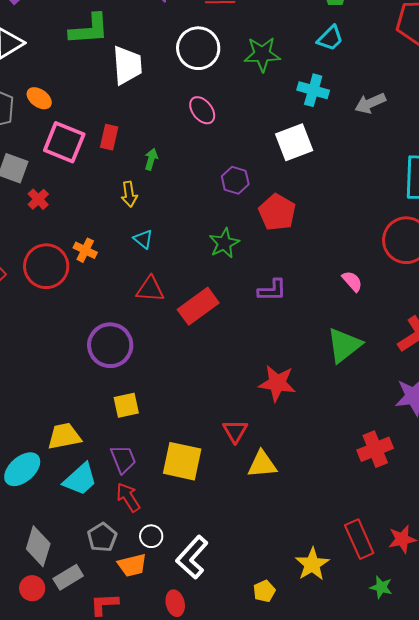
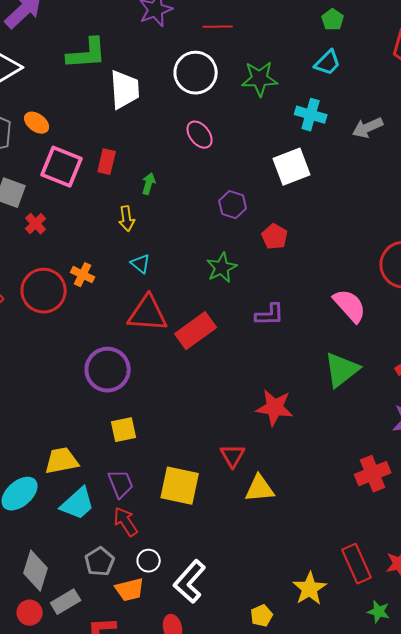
red pentagon: (277, 212) -> (275, 237), size x0.7
pink semicircle: (352, 281) -> (350, 306), size x1.6
red triangle: (150, 289) -> (148, 314), size x1.4

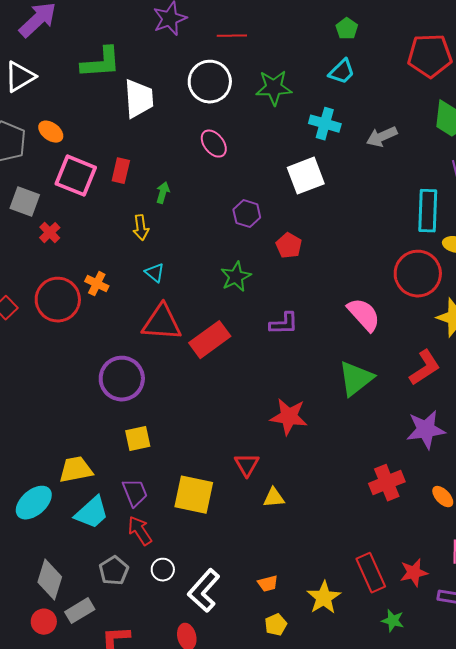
yellow triangle: (260, 489) -> (274, 498), size x0.7
orange trapezoid: (130, 590) -> (268, 584), moved, size x0.7

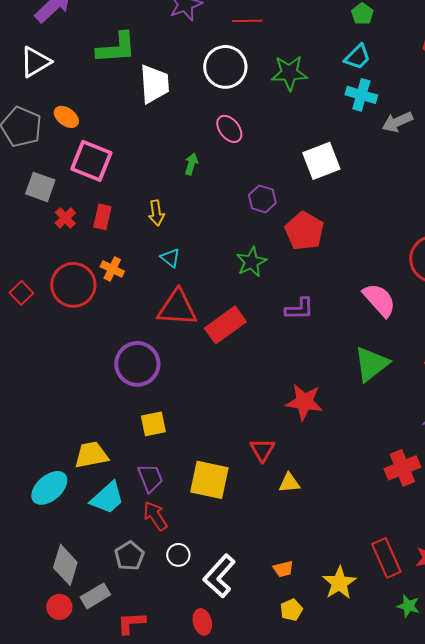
cyan cross: (325, 124) -> (361, 95), moved
red rectangle: (121, 171) -> (102, 217), moved
green arrow: (163, 193) -> (191, 164), moved
red pentagon: (289, 246) -> (304, 231), size x1.5

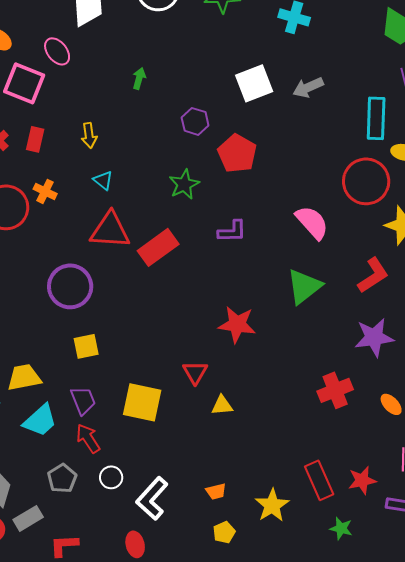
gray arrow: (397, 122) -> (308, 87), moved
pink ellipse: (229, 129) -> (57, 51), moved
green arrow: (191, 164) -> (139, 78), moved

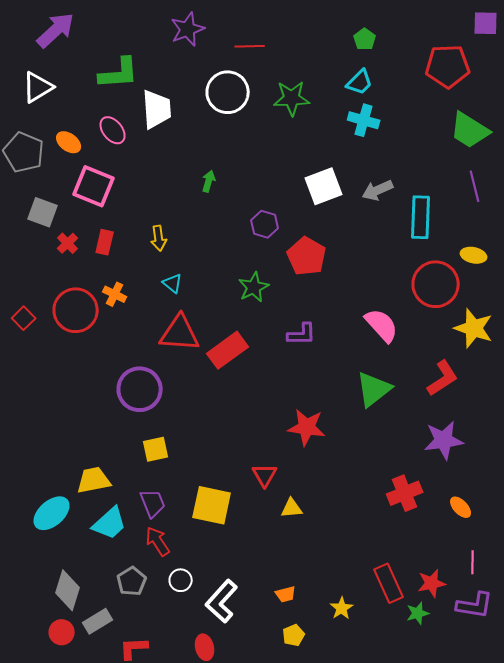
pink ellipse: (57, 51) -> (113, 130), moved
cyan rectangle: (376, 118) -> (421, 217), moved
yellow star: (272, 505) -> (342, 608), size x0.7
green star: (341, 528) -> (418, 613), moved, turned -30

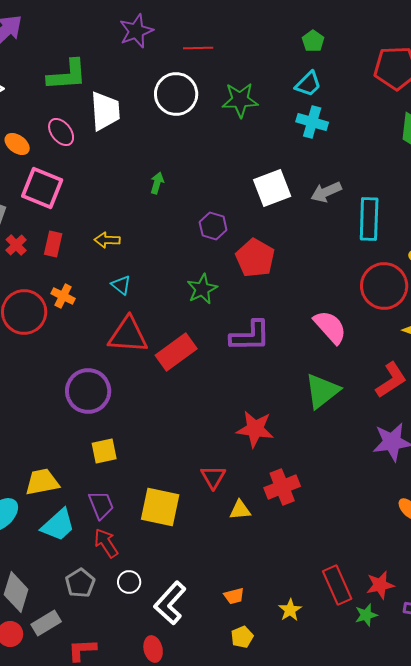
yellow arrow: (159, 238) -> (107, 240), turned 100
purple L-shape: (302, 334) -> (250, 336), size x1.4
red cross: (405, 493) -> (282, 487), moved

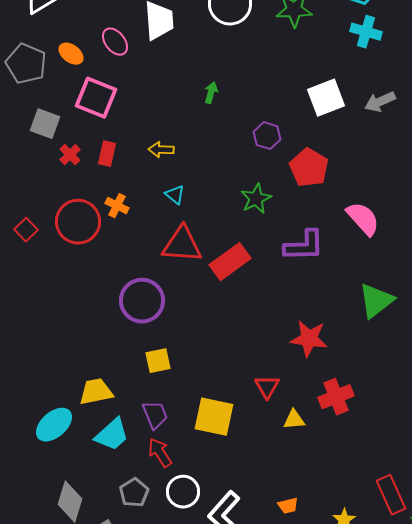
pink semicircle: (330, 327) -> (363, 219), moved
white circle: (129, 582) -> (183, 492), size x1.4

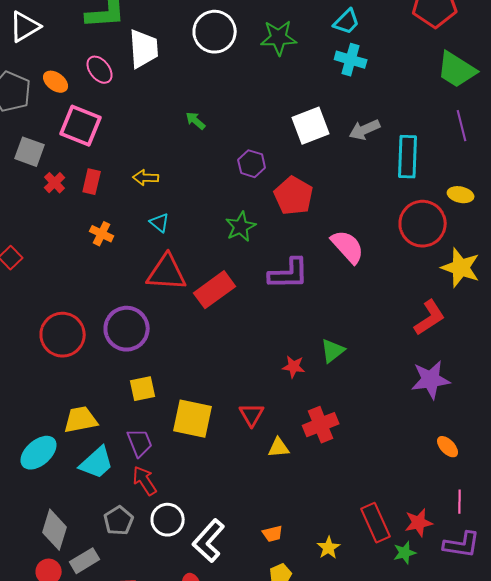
green arrow: (211, 93) -> (196, 121), turned -65
red circle: (78, 222) -> (63, 335), moved
green triangle: (376, 301) -> (333, 351), moved, size x0.7
red star: (309, 339) -> (294, 367), size x0.6
yellow square: (214, 417) -> (193, 419), moved

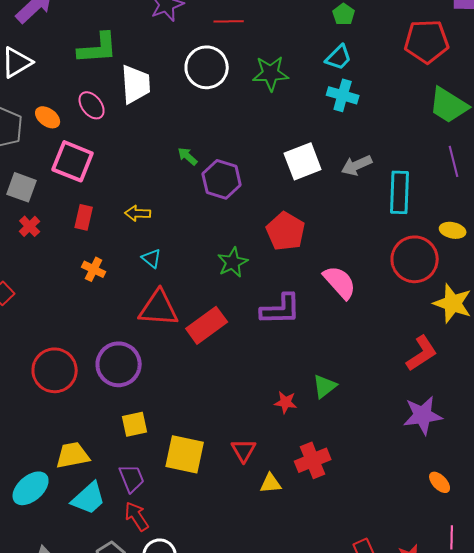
purple hexagon: (252, 164) -> (222, 179), moved, size x1.4
red cross: (55, 183) -> (30, 226), moved

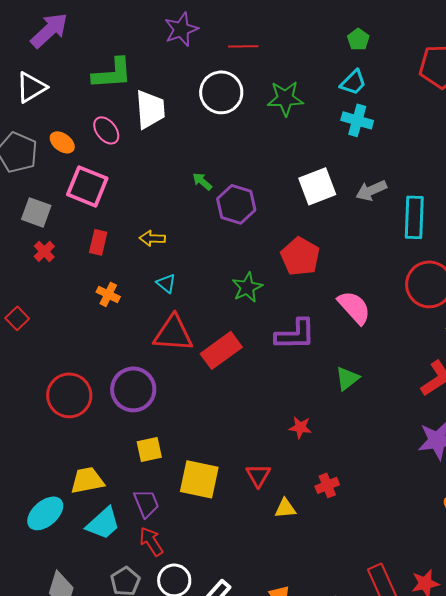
green triangle: (325, 386) -> (347, 378), moved
red cross: (313, 460) -> (327, 485), size x0.7

